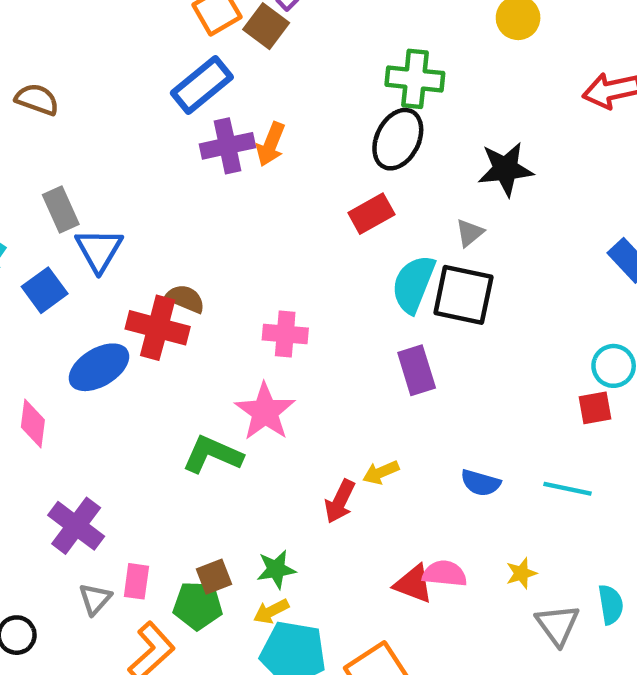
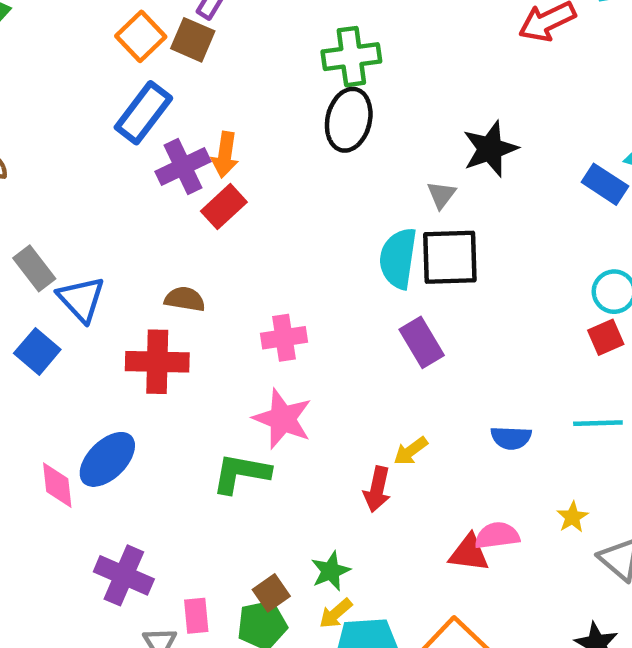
black star: (505, 169) -> (490, 149), moved
red rectangle: (371, 214) -> (224, 207), moved
brown semicircle: (185, 299) -> (185, 299), moved
blue ellipse: (99, 367) -> (107, 459), moved

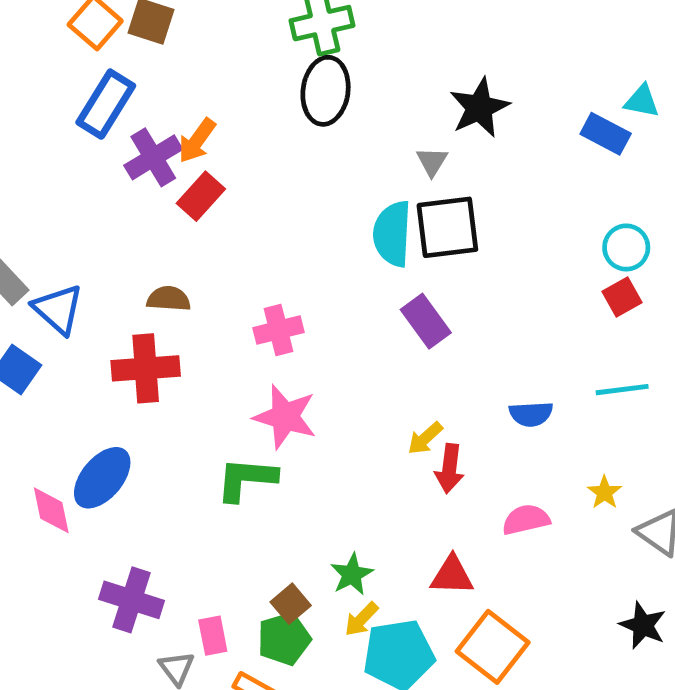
orange arrow: (225, 155) -> (197, 141), turned 33
red arrow: (377, 489) -> (449, 468), moved
red triangle: (469, 553) -> (452, 575), moved

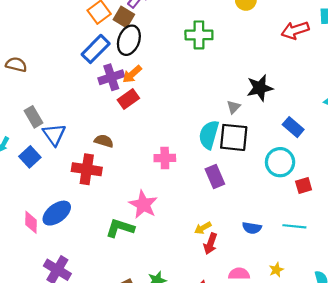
black ellipse: (326, 91) -> (129, 40), moved
blue rectangle: (606, 134) -> (293, 127), moved
cyan circle: (626, 247) -> (280, 162), moved, size x1.4
pink cross: (278, 330) -> (165, 158), moved

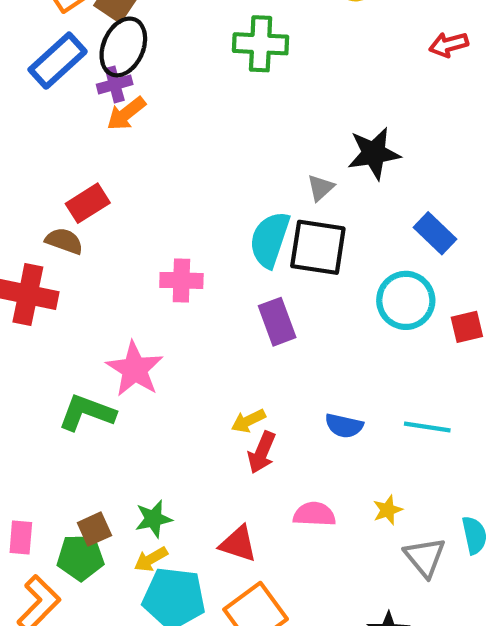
red arrow: (295, 30) -> (449, 45), size x0.7
purple cross: (111, 77) -> (115, 84), moved, size x0.7
red rectangle: (128, 99) -> (88, 203), moved
red square: (304, 185) -> (467, 327), moved

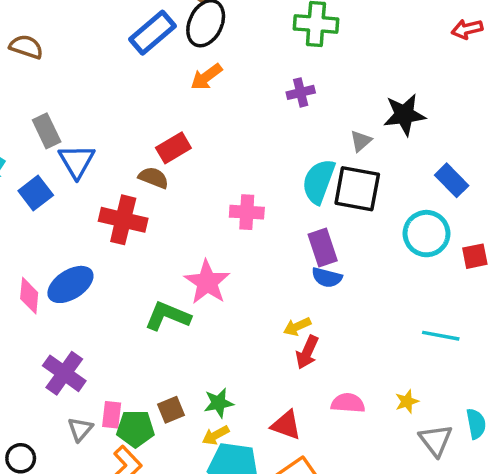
purple cross: (115, 84) -> (301, 92), moved
blue semicircle: (344, 426) -> (327, 277), moved
green pentagon: (80, 557) -> (135, 429), moved

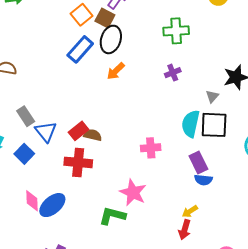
red rectangle: (173, 148) -> (78, 131), moved
pink diamond: (29, 296) -> (32, 201), moved
red arrow: (307, 352) -> (185, 230), moved

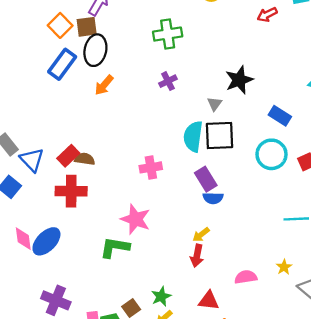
brown square: (105, 18) -> (87, 27), turned -30

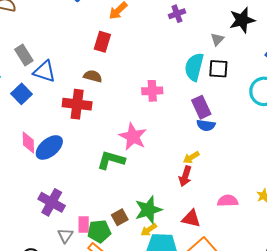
black square: (219, 136) -> (218, 69), size x0.7
red rectangle: (68, 156) -> (102, 42), moved, turned -36
blue triangle: (32, 160) -> (44, 71), turned -35
green star: (161, 296) -> (148, 210), size x1.5

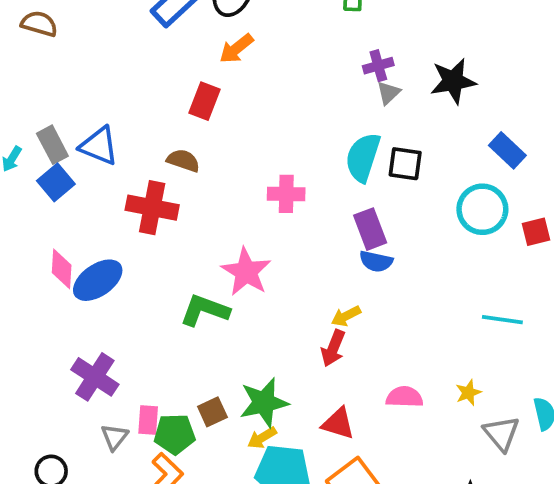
purple cross: (177, 14) -> (378, 66), moved
gray triangle: (217, 39) -> (388, 93), moved
gray rectangle: (24, 55) -> (52, 145), moved

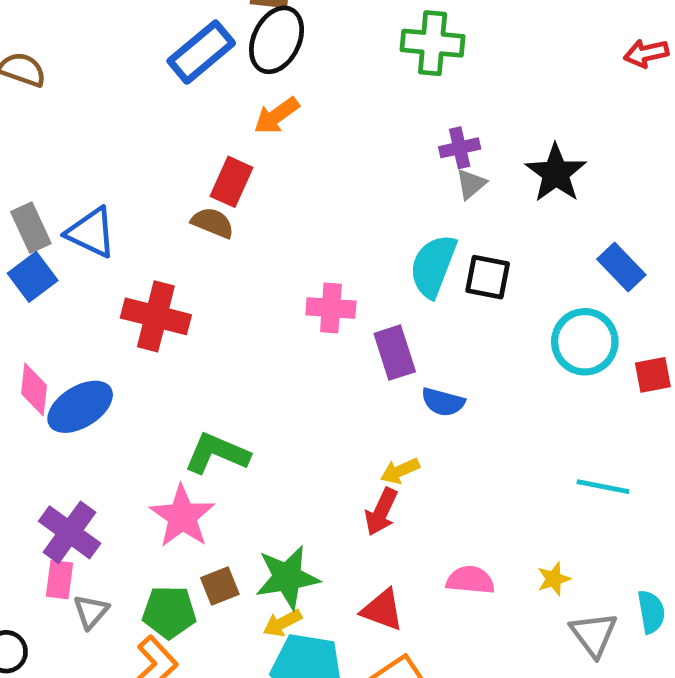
black star: (453, 81) -> (556, 173), turned -30
brown semicircle: (183, 161) -> (213, 223), moved
purple rectangle: (370, 229) -> (395, 353), moved
pink star: (246, 272) -> (182, 516), moved
pink rectangle: (148, 420) -> (59, 580), moved

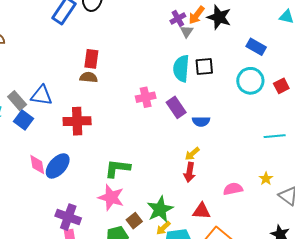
orange arrow: (276, 116) -> (197, 15), moved

